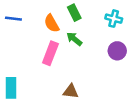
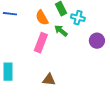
cyan cross: (114, 19) -> (78, 18), moved
brown triangle: (71, 91) -> (49, 80), moved

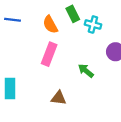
green arrow: (61, 31) -> (86, 71), moved

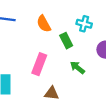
green rectangle: (73, 14) -> (66, 41), moved
pink rectangle: (49, 54) -> (39, 64), moved

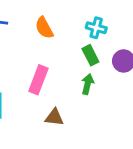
green rectangle: (66, 41) -> (90, 55), moved
green arrow: (77, 68) -> (88, 84), turned 64

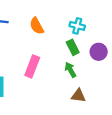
green arrow: (88, 84) -> (70, 70), turned -42
brown triangle: (54, 117) -> (78, 96), moved

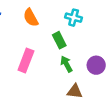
green rectangle: (73, 47) -> (59, 40), moved
purple circle: (99, 52) -> (96, 65), moved

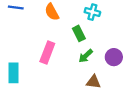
green arrow: (66, 64) -> (86, 56), turned -105

